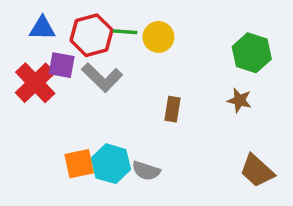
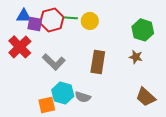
purple square: (62, 65) -> (35, 24), moved
gray L-shape: (102, 77) -> (54, 62), moved
brown rectangle: (172, 109) -> (98, 62), size x1.6
orange square: (79, 164) -> (47, 105), moved

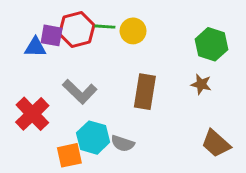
blue triangle: (24, 16) -> (35, 47), moved
red cross: (20, 47) -> (32, 114), moved

